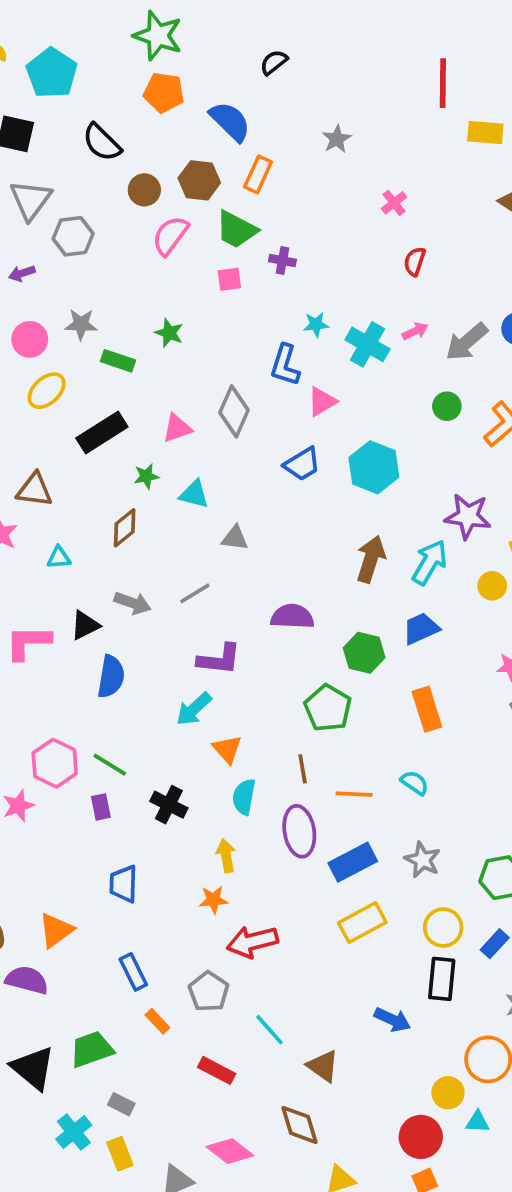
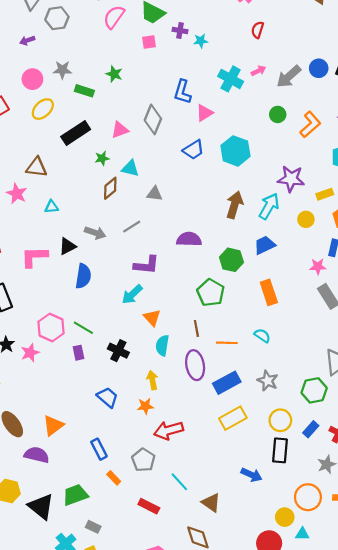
cyan star: (316, 325) -> (201, 41), moved
brown diamond: (125, 528) -> (110, 188), moved
blue trapezoid: (123, 884) -> (108, 397), moved, turned 130

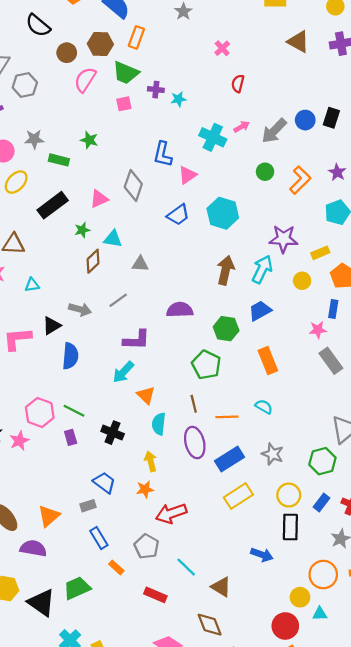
gray rectangle: (93, 527) -> (88, 506), moved, turned -40

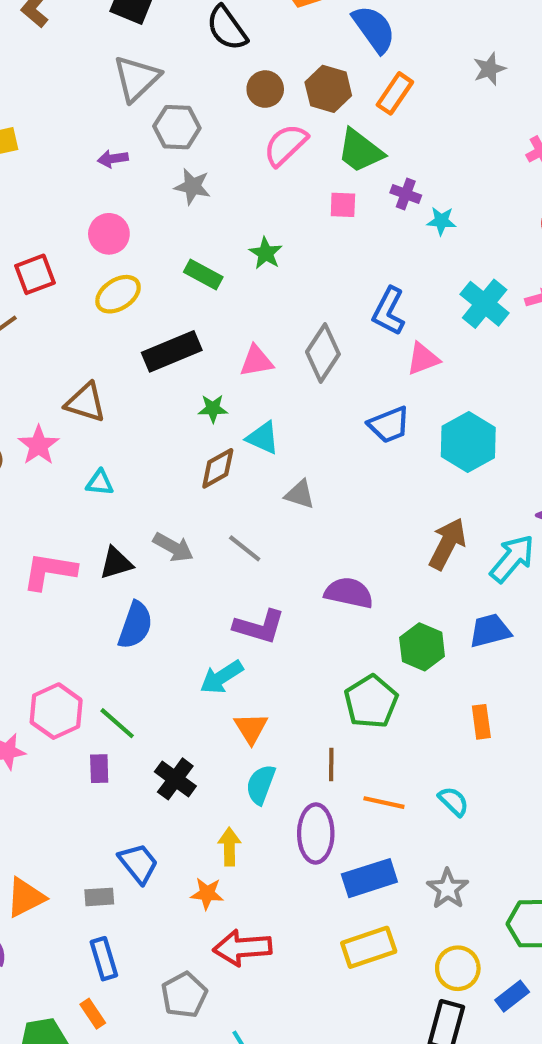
gray star: (34, 139) -> (192, 186), moved
gray line: (118, 300) -> (245, 548), turned 60
orange rectangle: (268, 361) -> (481, 722), size x0.7
orange rectangle: (116, 567) -> (93, 1014), moved

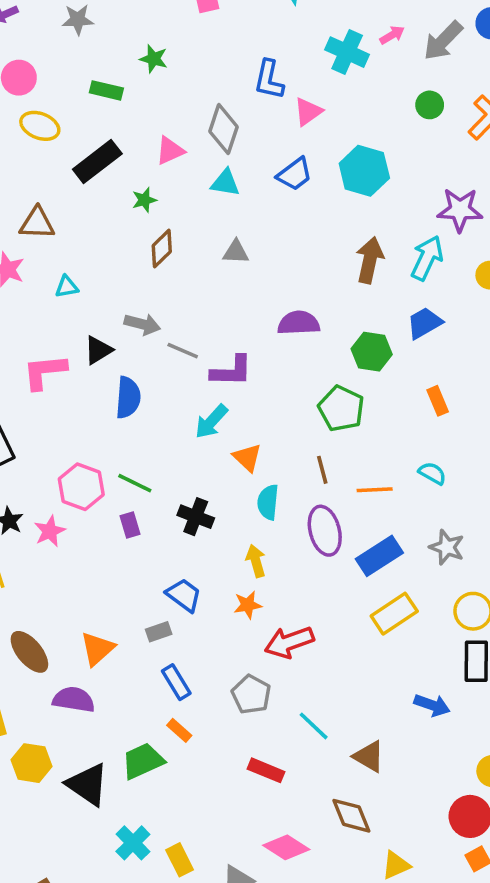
yellow ellipse: (118, 294) -> (40, 126), turned 69
cyan triangle: (263, 438) -> (225, 183), moved
gray line: (245, 548) -> (183, 351), moved

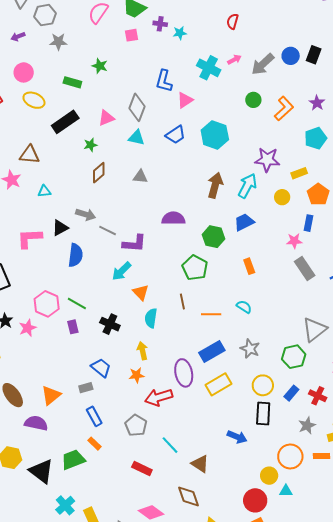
purple ellipse: (325, 531) -> (184, 373), moved

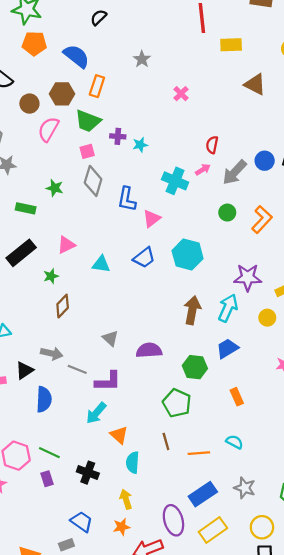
red semicircle: (233, 21) -> (212, 145), moved
gray diamond: (137, 107) -> (93, 181), moved
gray triangle: (140, 177) -> (110, 338), moved, turned 42

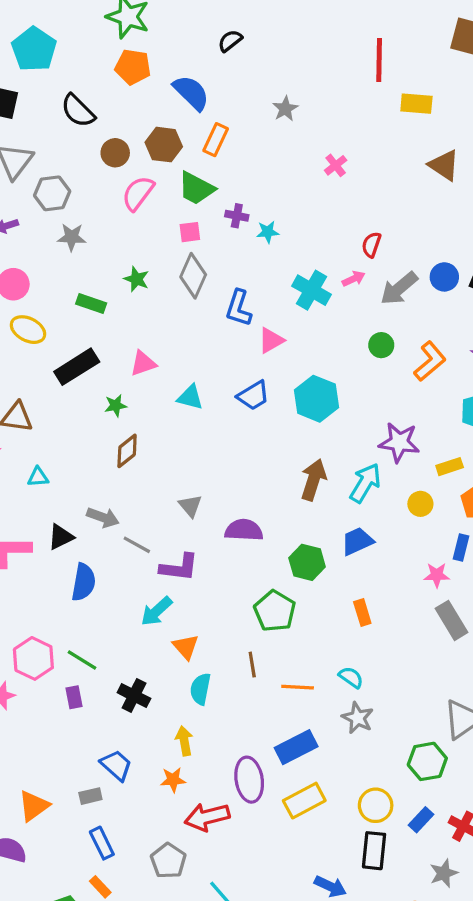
gray star: (245, 488) -> (358, 718), moved

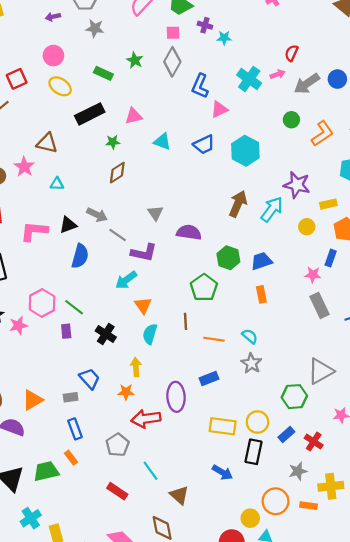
blue trapezoid: (357, 541) -> (261, 261), moved
blue rectangle: (296, 747) -> (209, 379), size x0.7
yellow rectangle: (304, 801) -> (223, 426), moved, turned 30

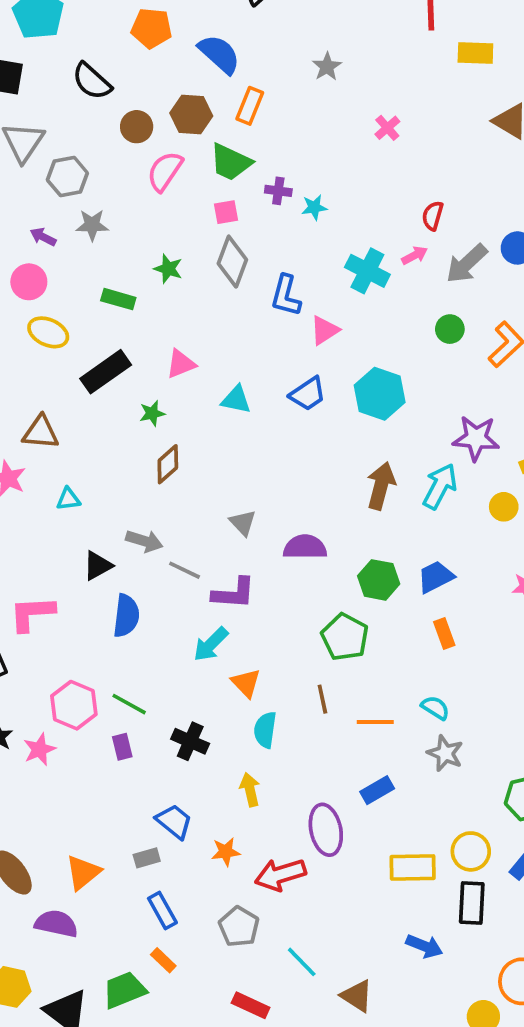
purple arrow: (53, 17) -> (43, 237), moved, turned 48
pink L-shape: (34, 231) -> (32, 613), moved
orange star: (126, 392) -> (226, 852), moved

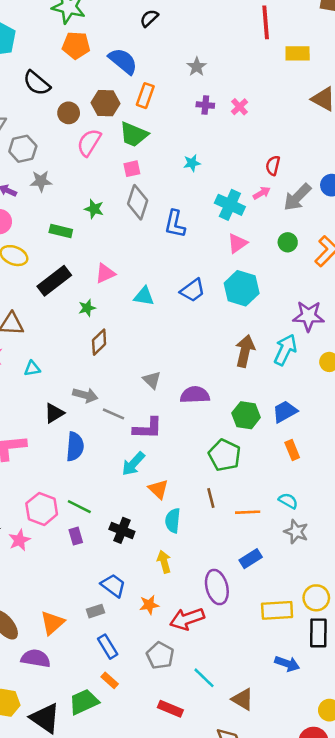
purple cross: (278, 191) -> (205, 105), moved
pink triangle: (325, 330) -> (237, 243), moved

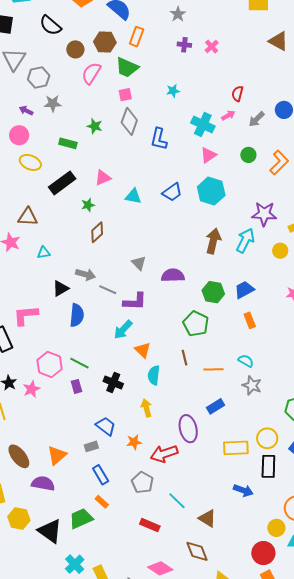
gray arrow: (297, 197) -> (257, 119), size x0.7

